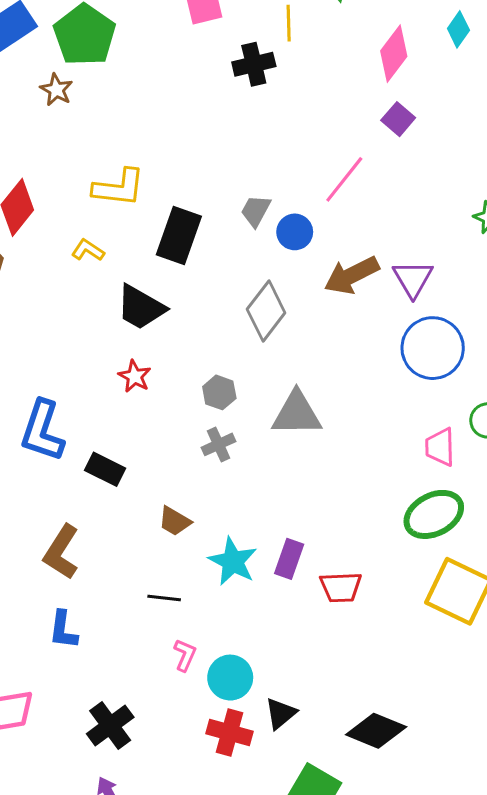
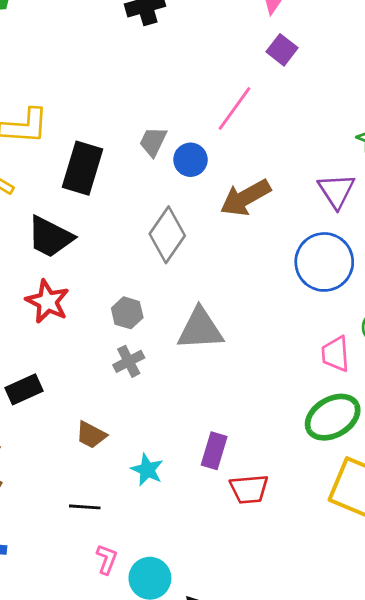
purple triangle: (413, 279) -> (336, 191), moved
red star: (135, 376) -> (47, 301), size x1.4
black rectangle: (105, 469) -> (24, 389), turned -48
purple rectangle: (289, 559) -> (214, 451), moved
cyan star: (233, 561) -> (147, 470), size x0.7

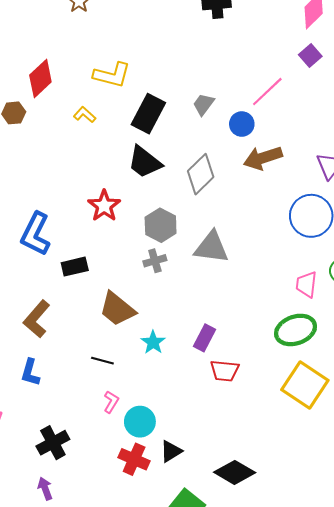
blue circle: (190, 160) -> (242, 124), moved
black trapezoid: (50, 237) -> (145, 162), moved
gray hexagon: (127, 313) -> (161, 225), size x1.4
brown trapezoid: (91, 435) -> (117, 309), size x1.6

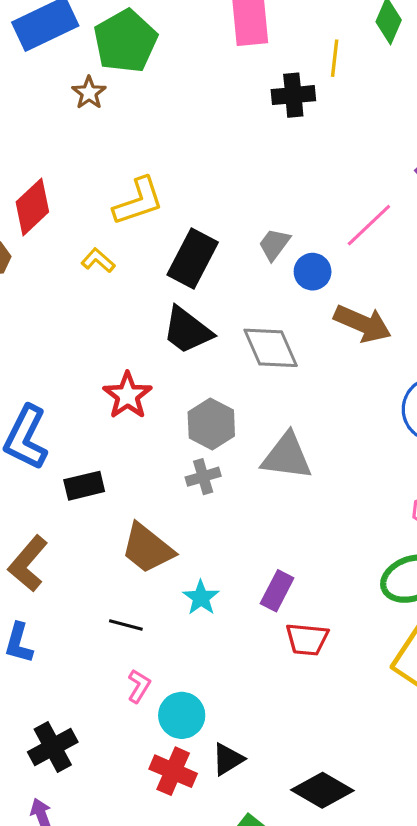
yellow L-shape: (112, 75) -> (138, 201), turned -33
blue circle: (242, 124) -> (313, 272), moved
brown arrow: (263, 158) -> (363, 324), turned -138
gray diamond: (201, 174) -> (271, 348), turned -69

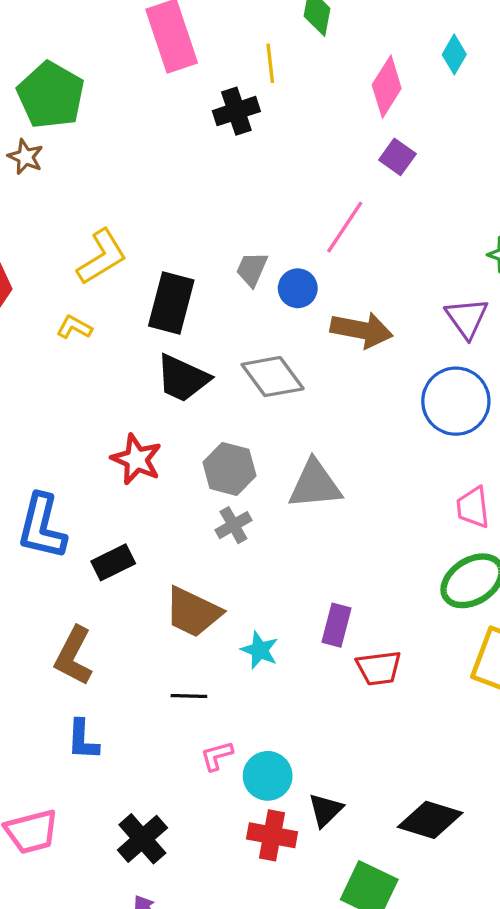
pink L-shape: (139, 686) -> (217, 756), turned -124

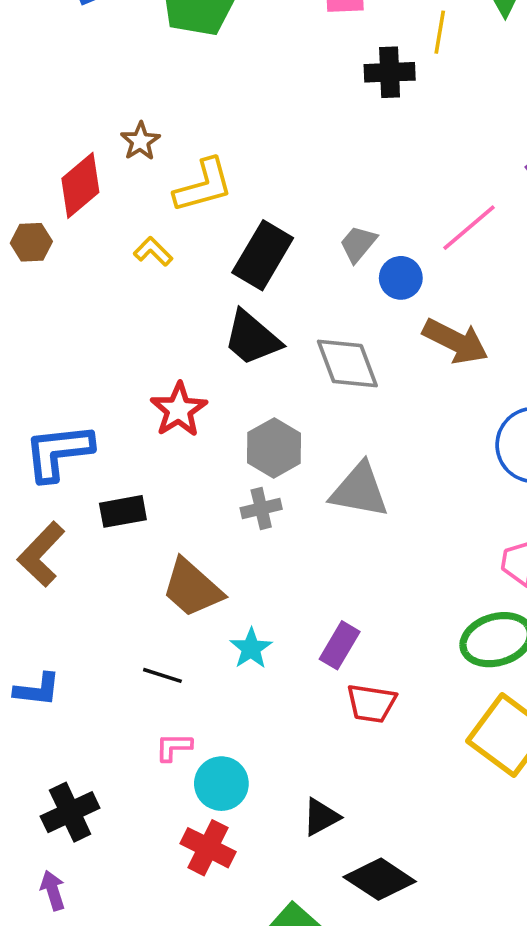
brown star: (25, 157) -> (140, 141), moved
blue L-shape: (42, 527) -> (58, 452), turned 54
brown L-shape: (74, 656) -> (41, 554), moved
blue L-shape: (83, 740) -> (37, 690), turned -102
black triangle: (325, 810) -> (321, 817), moved

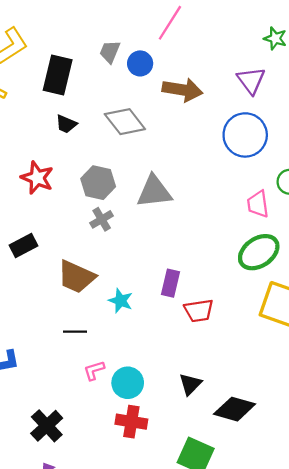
black trapezoid: (252, 338) -> (66, 124), size x0.6

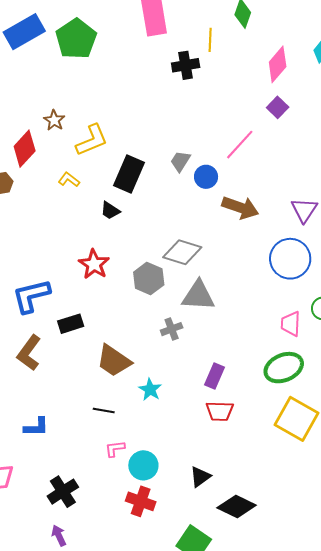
gray diamond: (125, 122) -> (182, 252), moved, turned -45
black trapezoid: (66, 124) -> (110, 211), moved
gray cross: (102, 219) -> (172, 329), moved
purple rectangle: (170, 283) -> (214, 376), moved

